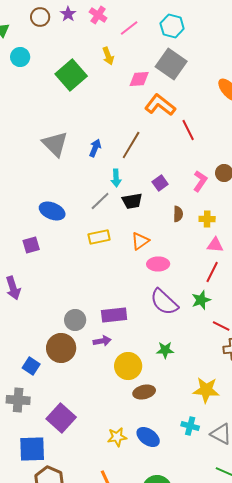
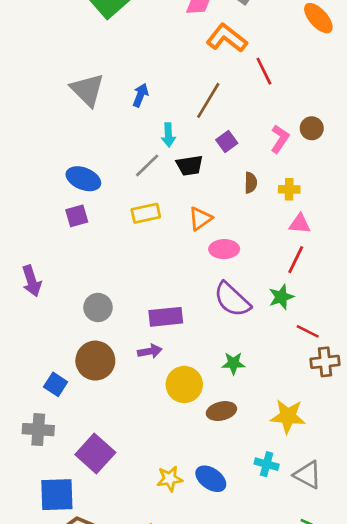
brown line: (131, 145) -> (208, 100), moved
purple square: (31, 245) -> (77, 216), moved
gray circle: (75, 320) -> (98, 307), moved
brown ellipse: (144, 392) -> (221, 411), moved

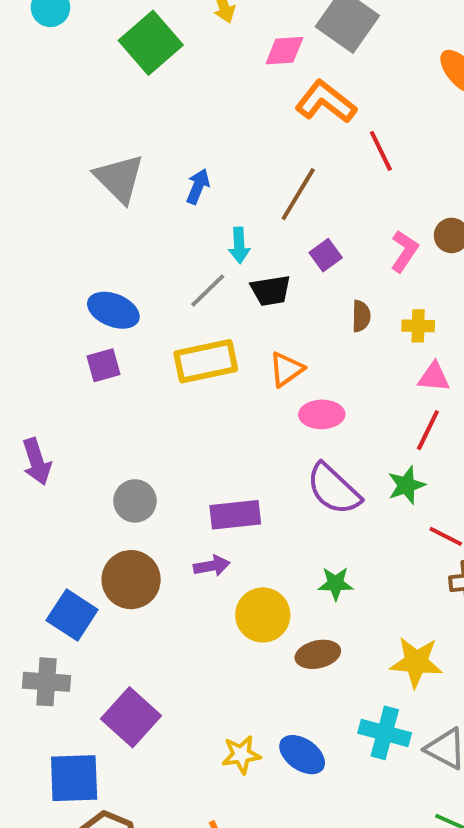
yellow rectangle: (146, 213) -> (206, 361), size x1.4
blue square: (56, 384) -> (72, 615), size x1.4
cyan cross: (267, 464) -> (385, 733), size x1.4

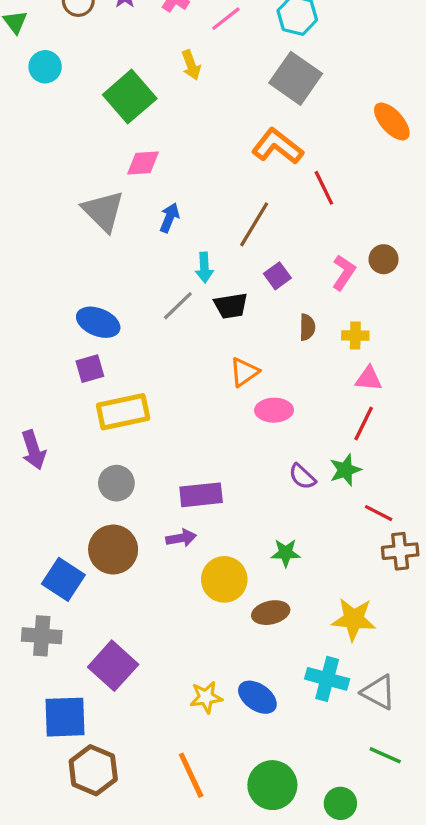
pink diamond: (284, 51) -> (143, 163), moved
yellow rectangle: (206, 361) -> (123, 412), moved
purple semicircle: (334, 489) -> (302, 477), moved, size x0.6

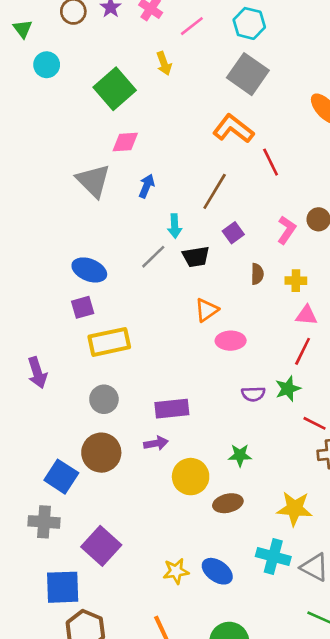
purple semicircle: (302, 477) -> (253, 394), turned -45

